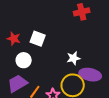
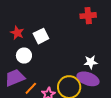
white square: (38, 39) -> (41, 36), turned 35
white star: (74, 58) -> (91, 62), moved

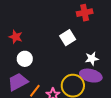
white square: (41, 36) -> (68, 38), moved

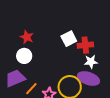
red cross: (85, 13) -> (85, 45), moved
red star: (16, 37) -> (27, 37), moved

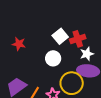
white circle: (24, 56) -> (53, 58), moved

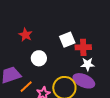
white circle: (53, 58) -> (39, 58), moved

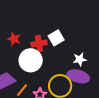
red cross: (83, 47) -> (39, 43), moved
white circle: (39, 58) -> (31, 60), size x1.5

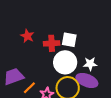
white square: (56, 38) -> (69, 40), turned 35
white circle: (31, 60) -> (65, 62), moved

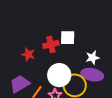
red star: (27, 36) -> (28, 54), moved
white circle: (65, 62) -> (59, 75), moved

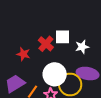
red cross: (51, 44) -> (46, 44), turned -35
white star: (93, 58) -> (82, 47), moved

